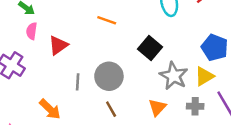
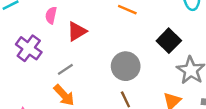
gray line: (78, 82) -> (65, 69), moved, turned 49

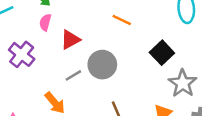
gray circle: (126, 66) -> (102, 65), moved
gray line: (65, 69) -> (73, 75), moved

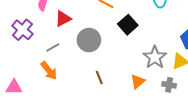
black square: (162, 53) -> (128, 25), moved
gray line: (73, 75) -> (53, 47), moved

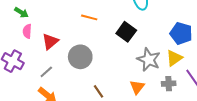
black square: (128, 25) -> (126, 32), moved

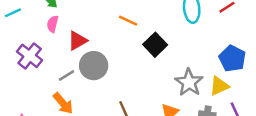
black square: (126, 32) -> (155, 45), moved
gray circle: (80, 57) -> (94, 66), moved

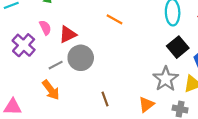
pink semicircle: (53, 24) -> (45, 28), moved, turned 136
black square: (155, 45) -> (178, 47), moved

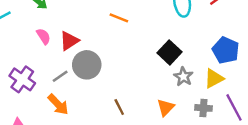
purple cross: (24, 45) -> (22, 79), moved
black square: (178, 47) -> (170, 52), moved
gray star: (166, 79) -> (183, 77), size x0.7

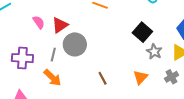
gray line: (60, 76) -> (53, 55), turned -40
purple cross: (22, 79) -> (22, 58), turned -30
gray cross: (203, 108) -> (172, 77), turned -32

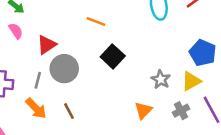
pink semicircle: (39, 22) -> (16, 31), moved
black square: (142, 32) -> (113, 56), moved
brown line: (103, 78) -> (69, 111), moved

